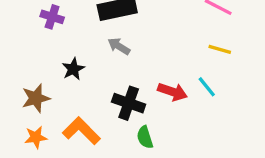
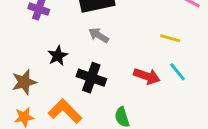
yellow line: (220, 49) -> (170, 38), moved
black cross: (129, 103) -> (91, 78), moved

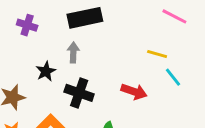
gray arrow: (99, 35) -> (73, 53), moved, turned 60
cyan line: (177, 72) -> (173, 77), moved

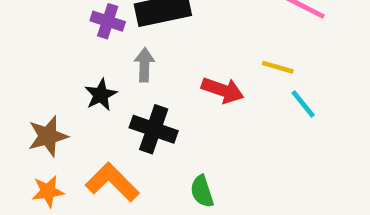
purple cross: (27, 25) -> (108, 21), moved
red arrow: (134, 92) -> (223, 90), moved

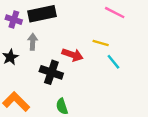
black cross: (154, 129) -> (51, 72), moved

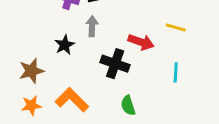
cyan line: (113, 62) -> (176, 72), moved, turned 42

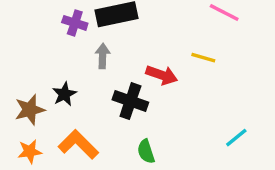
black star: (65, 45) -> (64, 94), moved
cyan line: (176, 72) -> (236, 138), moved, turned 48

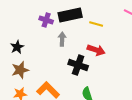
yellow line: (203, 58) -> (96, 24), moved
black star: (64, 94) -> (17, 47), moved

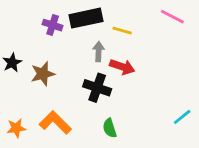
gray arrow: (62, 39) -> (99, 51), moved
brown star: (20, 70) -> (43, 74), moved

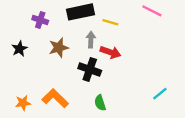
purple cross: (53, 25) -> (40, 20), moved
brown star: (43, 74) -> (59, 48), moved

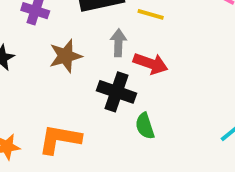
orange L-shape: (55, 98) -> (60, 139), turned -35
green semicircle: (100, 103) -> (145, 126), moved

